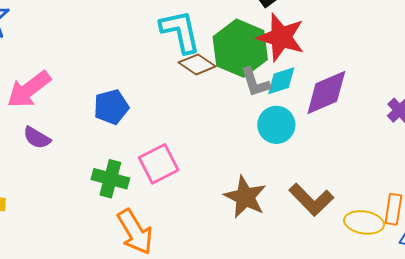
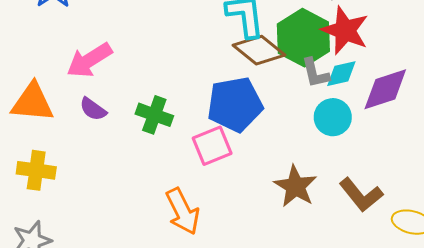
brown diamond: (197, 64) -> (259, 50), size x1.4
blue pentagon: (111, 107) -> (235, 104), moved, size x1.6
green cross: (110, 179) -> (154, 115), moved

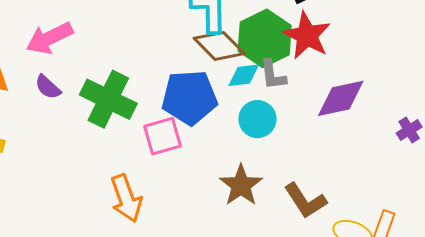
cyan diamond: (341, 74) -> (244, 75), moved
green cross: (154, 115) -> (108, 99), size x1.5
cyan circle: (333, 117) -> (257, 119), moved

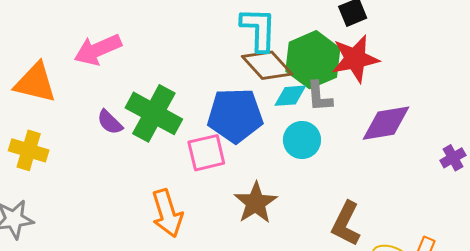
red star: (307, 36) -> (355, 59), turned 30
purple semicircle: (48, 87) -> (110, 122), moved
brown star: (241, 185) -> (256, 203), moved
brown L-shape: (305, 201) -> (346, 224), turned 57

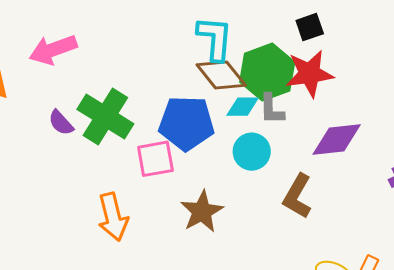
brown L-shape: (346, 224) -> (297, 196), moved

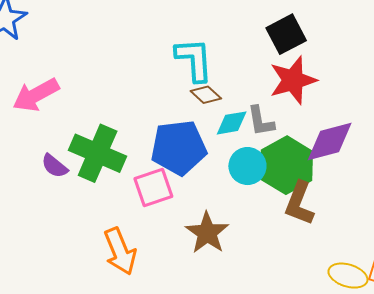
black square: (310, 27) -> (286, 34), size x1.4
green hexagon: (267, 72) -> (286, 165), moved
brown diamond: (221, 75) -> (206, 95), size x0.6

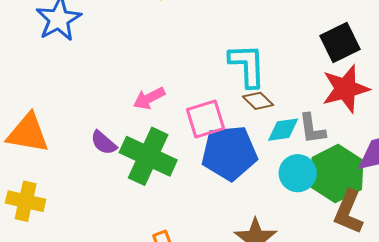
pink arrow: (36, 95) -> (149, 98), moved, size x0.7
purple semicircle: (54, 166) -> (104, 143), moved
pink square: (153, 188) -> (205, 119), moved

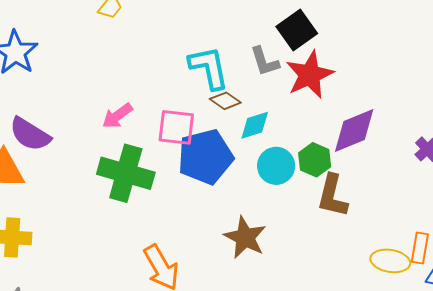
pink square: (205, 119) -> (176, 127), turned 33
gray L-shape: (312, 129) -> (265, 61), moved
purple semicircle: (104, 143) -> (30, 134), moved, size x1.5
green hexagon: (337, 173) -> (315, 160), size x0.6

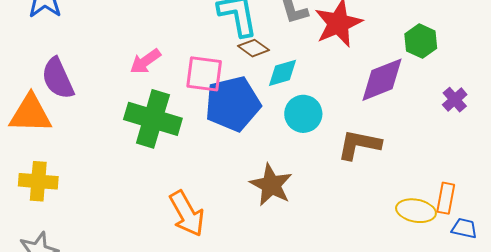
purple semicircle: (30, 134) -> (58, 78), turned 33
green hexagon: (315, 160) -> (421, 41), moved
brown L-shape: (332, 196) -> (359, 145), turned 87

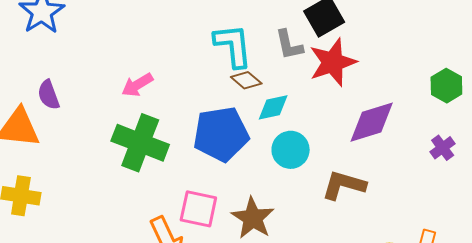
green hexagon: (421, 41) -> (446, 86), moved
pink square: (204, 74) -> (198, 209), moved
purple semicircle: (58, 78) -> (49, 95), size x0.7

